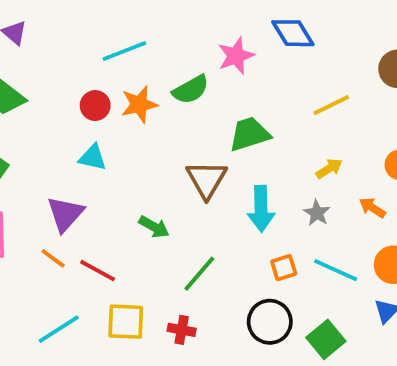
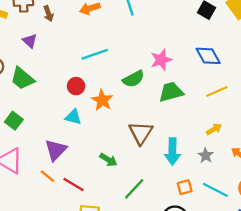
blue diamond: (293, 33) -> (208, 56), moved
orange star: (139, 104) -> (102, 100), moved, turned -30
green trapezoid: (249, 134) -> (171, 92), moved

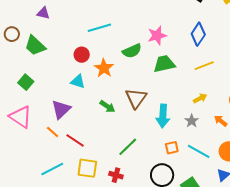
purple triangle: (30, 41) -> (43, 13), turned -32
blue diamond: (208, 56) -> (198, 34), turned 60
green arrow: (108, 160) -> (107, 106), moved

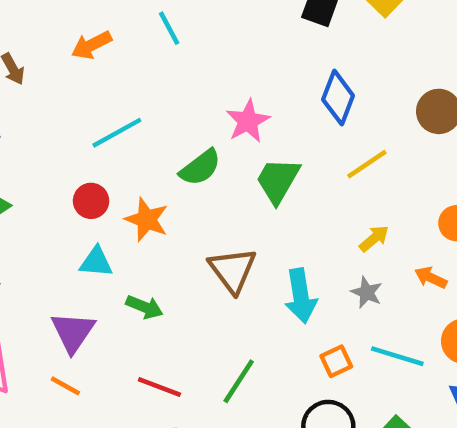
green trapezoid: (164, 64) -> (278, 180), turned -35
green arrow: (107, 106) -> (144, 307), moved
red line: (75, 140) -> (159, 387), moved

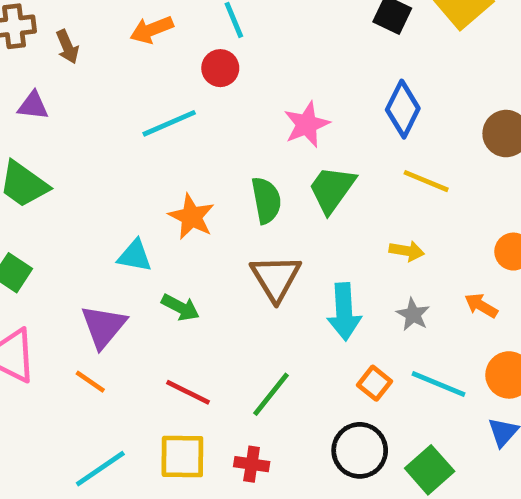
yellow line: (367, 164) -> (426, 181), turned 51
green semicircle: (200, 168) -> (266, 200), moved, turned -69
red circle: (91, 201) -> (220, 68), moved
yellow arrow: (374, 238) -> (407, 251), moved, turned 44
orange square: (336, 361) -> (375, 383), turned -32

